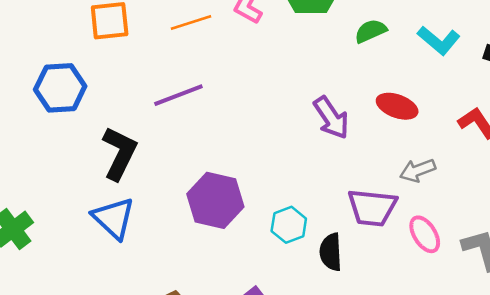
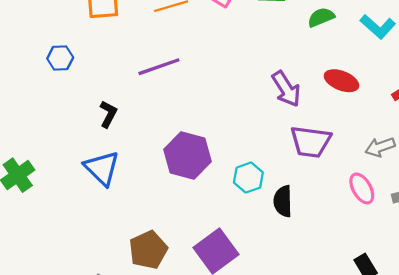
blue hexagon: (60, 88) -> (60, 58), size x0.6
black L-shape: (119, 153) -> (108, 114), size x0.6
gray arrow: (418, 170) -> (380, 147), moved
purple trapezoid: (372, 208) -> (311, 142), moved

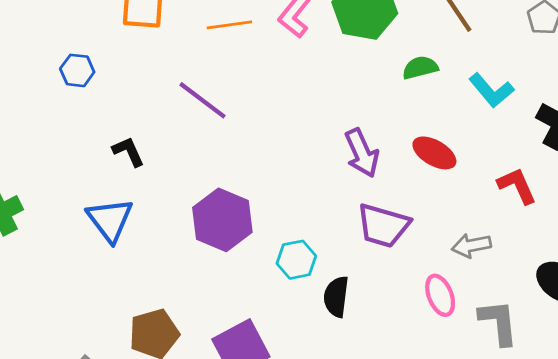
purple line: (159, 67) -> (202, 100), turned 48
black L-shape: (108, 114) -> (128, 152), turned -60

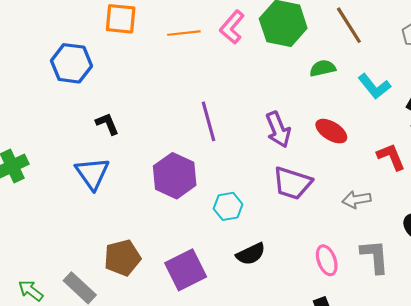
blue hexagon: (77, 70) -> (71, 63), size x1.6
purple line: (202, 100) -> (209, 121), moved, turned 36
pink ellipse: (440, 295) -> (327, 260), moved
black semicircle: (336, 297) -> (251, 254), moved, turned -124

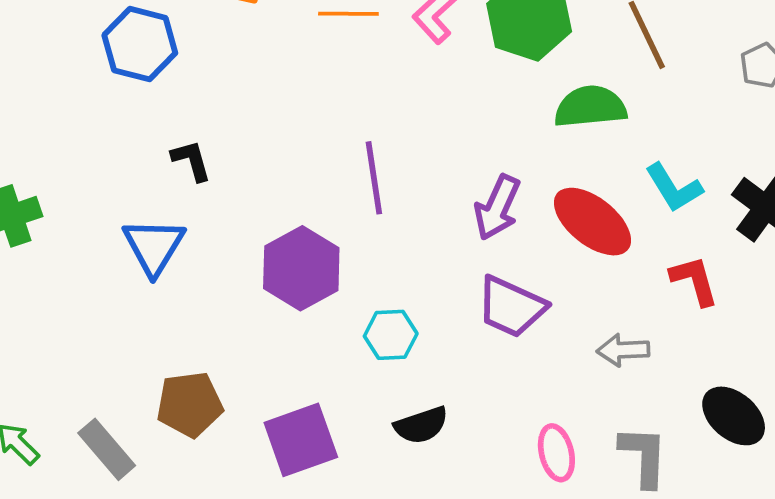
green semicircle: (323, 68) -> (590, 107), size x1.5
cyan L-shape: (374, 86) -> (674, 188), moved
purple arrow: (278, 130) -> (497, 207), turned 40
red ellipse: (331, 131) -> (592, 222), size x1.4

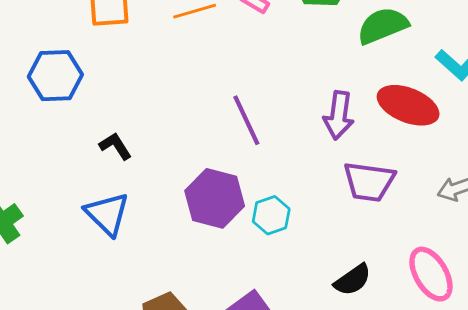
cyan hexagon: (391, 335) -> (271, 215), moved
black semicircle: (421, 425) -> (353, 280), moved
pink ellipse: (556, 453) -> (431, 274), size x1.4

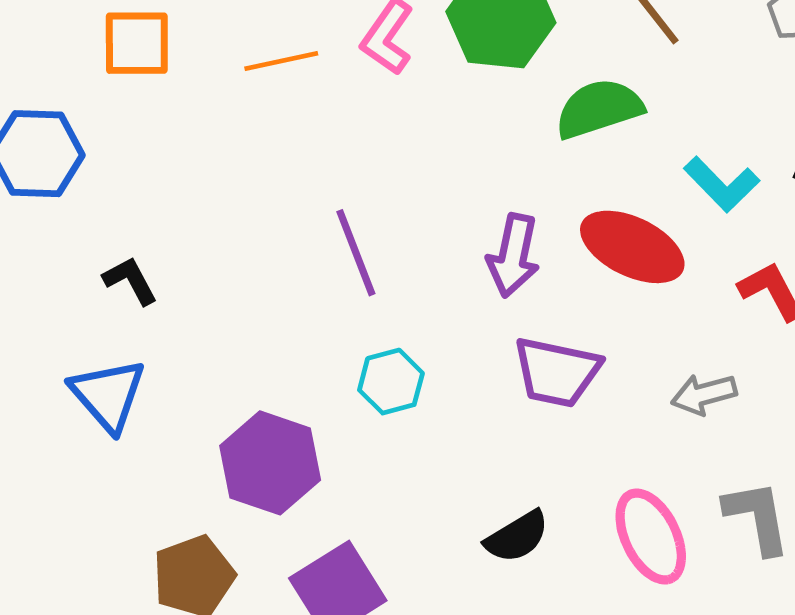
purple hexagon: (215, 198) -> (270, 463), moved
cyan hexagon: (271, 215) -> (391, 382), moved

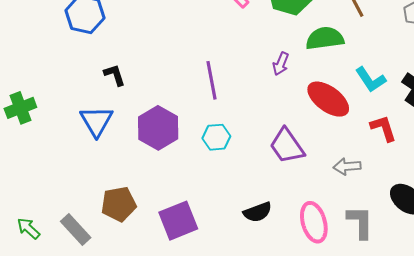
purple arrow: (513, 255) -> (281, 64), moved, size x0.7
purple trapezoid: (557, 372) -> (287, 146), turned 33
purple hexagon: (270, 463) -> (158, 128), moved

